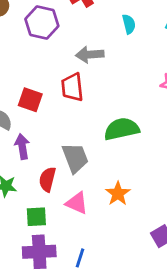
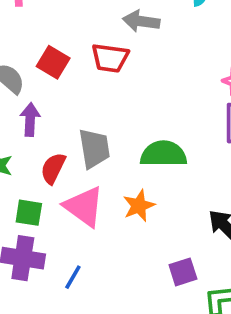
red trapezoid: (72, 87) -> (110, 58), turned -88
green semicircle: (122, 129) -> (163, 154), moved
pink triangle: (77, 203) -> (84, 206), size x1.4

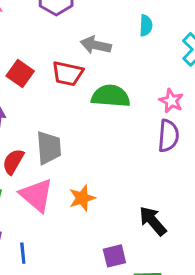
green semicircle: (163, 154) -> (111, 96), moved
blue line: (73, 277) -> (23, 253), turned -40

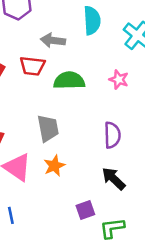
cyan semicircle: (146, 25) -> (92, 20), size x1.6
purple semicircle: (168, 136) -> (112, 135), moved
gray trapezoid: (49, 148) -> (48, 128), moved

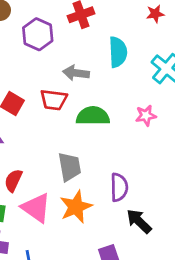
pink star: (119, 79) -> (146, 115), turned -30
purple semicircle: (112, 135) -> (119, 187), moved
orange star: (54, 166) -> (76, 207), size x1.4

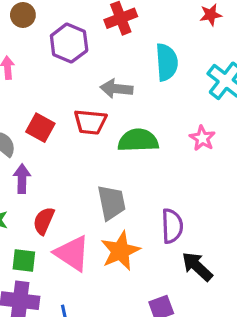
pink star: (146, 115) -> (202, 138), turned -30

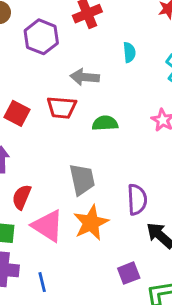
cyan semicircle: (167, 62) -> (129, 52), size x0.6
green semicircle: (138, 140) -> (105, 123), size x0.7

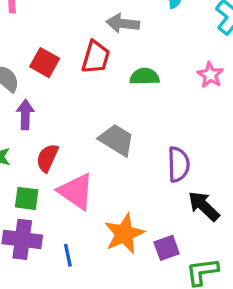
red trapezoid: (62, 107) -> (96, 57), turned -80
gray trapezoid: (82, 180) -> (117, 140), turned -48
orange star: (91, 223) -> (124, 234), moved

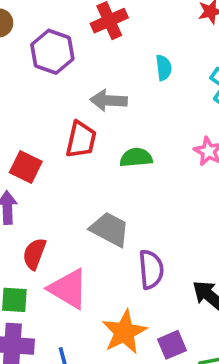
red square: (45, 63) -> (26, 167), moved
purple semicircle: (178, 164) -> (151, 269), moved

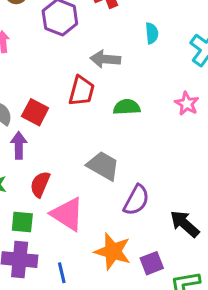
purple semicircle: (151, 269) -> (136, 200), turned 32
orange star: (124, 332) -> (113, 251), turned -30

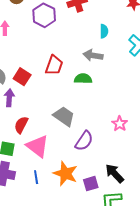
gray arrow: (105, 59) -> (93, 55), moved
pink star: (187, 104) -> (120, 124), moved
black arrow: (185, 224) -> (115, 173), moved
blue line: (62, 273) -> (36, 177), moved

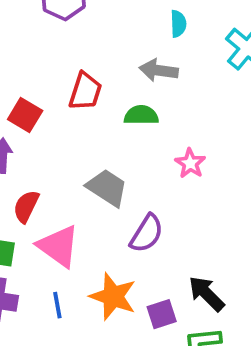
pink star: (120, 124) -> (190, 163), moved

